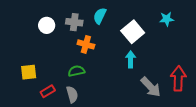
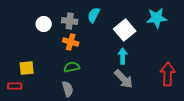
cyan star: (167, 19) -> (157, 18), size x1.5
orange cross: (86, 44) -> (71, 42), moved
gray arrow: (151, 87) -> (124, 79), moved
red rectangle: (48, 91) -> (15, 86), moved, turned 32

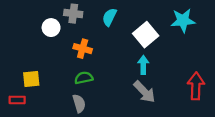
gray cross: (70, 21) -> (73, 14), moved

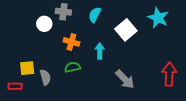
cyan star: (183, 21) -> (158, 18), turned 30
cyan arrow: (143, 65) -> (100, 51), moved
gray semicircle: (79, 103) -> (45, 77), moved

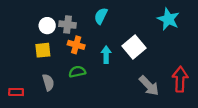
gray cross: (63, 12) -> (68, 25), moved
white square: (126, 30) -> (134, 47), moved
yellow square: (27, 68) -> (43, 50), moved
gray arrow: (125, 79) -> (149, 86), moved

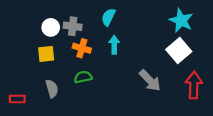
white square: (134, 47) -> (179, 51), moved
cyan arrow: (106, 55) -> (114, 45), moved
gray arrow: (149, 86) -> (150, 80), moved

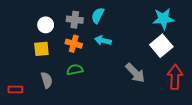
cyan star: (181, 21) -> (163, 19), turned -30
gray cross: (73, 26) -> (75, 20), moved
cyan arrow: (114, 45) -> (103, 41), turned -77

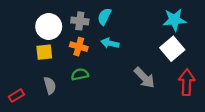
white circle: (46, 25) -> (49, 27), size x1.5
red rectangle: (15, 90) -> (16, 96), turned -32

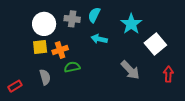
cyan star: (174, 20) -> (131, 24), moved, turned -30
orange cross: (79, 47) -> (60, 50), moved, turned -35
red arrow: (187, 82) -> (168, 74), size x0.7

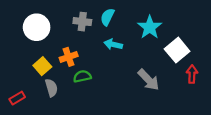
white circle: (44, 24) -> (37, 27), moved
yellow square: (40, 47) -> (42, 66), moved, turned -35
red arrow: (168, 74) -> (192, 74), moved

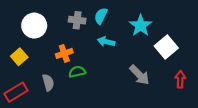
yellow square: (42, 66) -> (19, 57), moved
red arrow: (192, 74) -> (180, 79), moved
red rectangle: (17, 98) -> (16, 92), size x1.5

